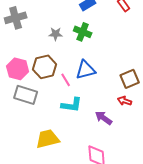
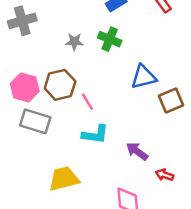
blue triangle: (86, 70) -> (144, 77), moved
red arrow: (125, 101) -> (164, 175), moved

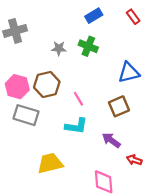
blue triangle: (144, 77) -> (129, 72), moved
brown square: (171, 100) -> (119, 106), moved
pink line: (87, 102) -> (78, 99), moved

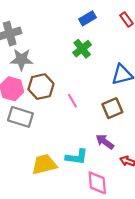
green cross: (88, 46) -> (82, 49), turned 30
gray star: (59, 48) -> (21, 60), moved, size x1.5
cyan L-shape: (76, 126) -> (77, 157), moved

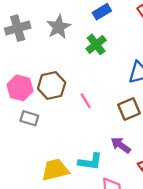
gray star: (21, 60) -> (59, 27), moved, turned -30
gray rectangle: (20, 117) -> (29, 118), size x0.7

